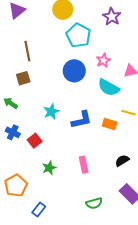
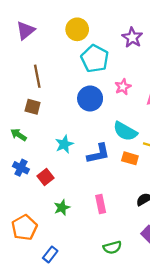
brown square: (23, 78) -> (33, 107), turned 32
cyan semicircle: (109, 88) -> (125, 131), moved

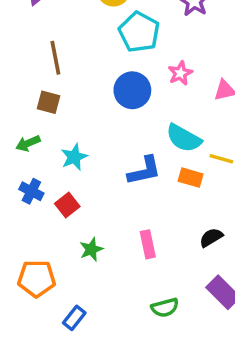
green arrow: (19, 135) -> (28, 143), turned -56
cyan star: (64, 144) -> (74, 157), moved
orange pentagon: (24, 227) -> (37, 279), turned 30

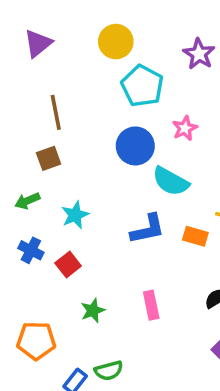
brown square: (48, 102) -> (49, 158), turned -35
cyan semicircle: (184, 138) -> (171, 181), moved
green semicircle: (165, 308) -> (109, 371), moved

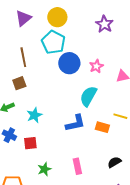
purple triangle: (38, 43) -> (23, 18), moved
cyan pentagon: (142, 86) -> (53, 42), moved
blue circle: (135, 146) -> (69, 63), moved
cyan semicircle: (171, 181) -> (88, 96), turned 90
red square: (68, 264) -> (30, 143), turned 32

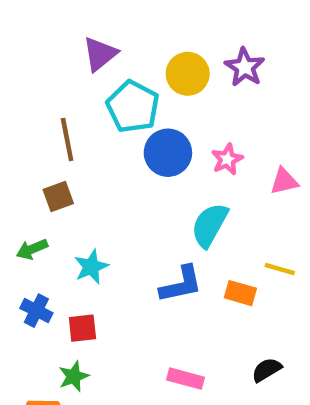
yellow circle: (57, 17) -> (188, 74), moved
purple triangle: (23, 18) -> (100, 54), moved
pink rectangle: (77, 166) -> (185, 379), turned -63
green star: (44, 169) -> (74, 376), moved

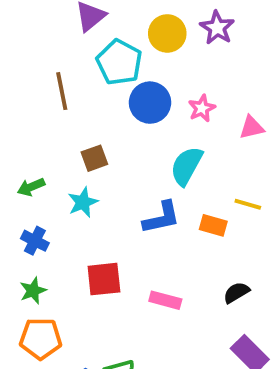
brown square: (58, 197) -> (94, 158), moved
red square: (82, 328) -> (104, 279), moved, size x1.4
green star: (74, 376) -> (33, 291), moved

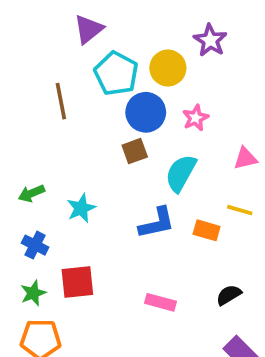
yellow circle: (167, 33) -> (168, 68), moved
pink triangle: (252, 127) -> (245, 158), moved
brown square: (94, 158) -> (135, 151), moved
red square: (104, 279) -> (77, 282), moved

